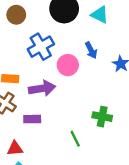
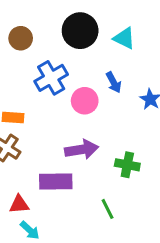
purple arrow: (42, 88) -> (82, 150), moved
purple rectangle: (32, 119) -> (56, 182), moved, size x1.5
green line: (75, 139) -> (108, 209), moved

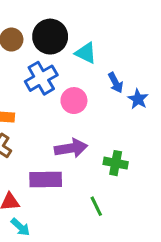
black circle: (80, 31) -> (50, 37), moved
cyan triangle: (124, 38) -> (86, 53), moved
blue arrow: (114, 82) -> (116, 83), moved

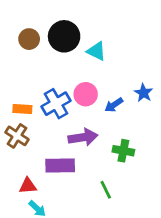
blue cross: (41, 78) -> (56, 104), moved
blue arrow: (116, 83) -> (114, 105), moved, turned 84

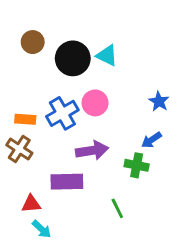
black circle: (64, 36) -> (73, 58), moved
blue arrow: (114, 105) -> (151, 140), moved

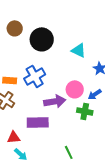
cyan triangle: (107, 55) -> (79, 50), moved
pink circle: (95, 103) -> (75, 89), moved
green line: (117, 208) -> (69, 152), moved

